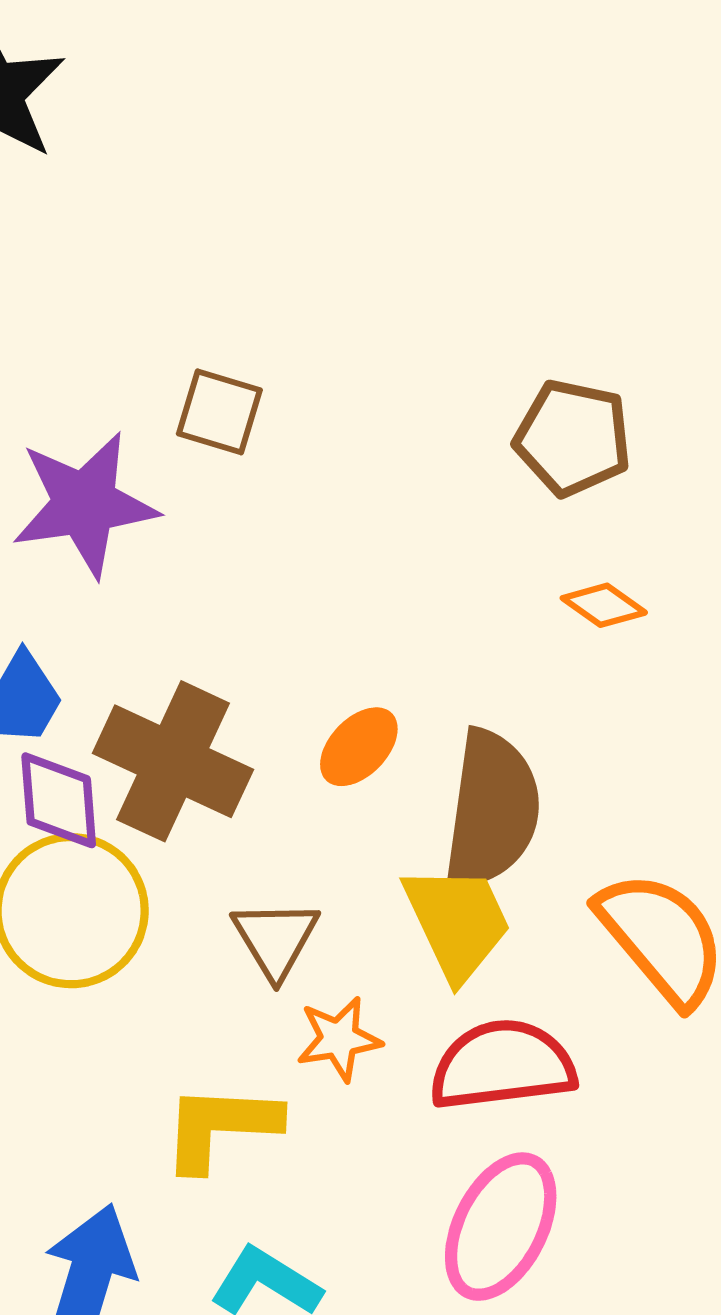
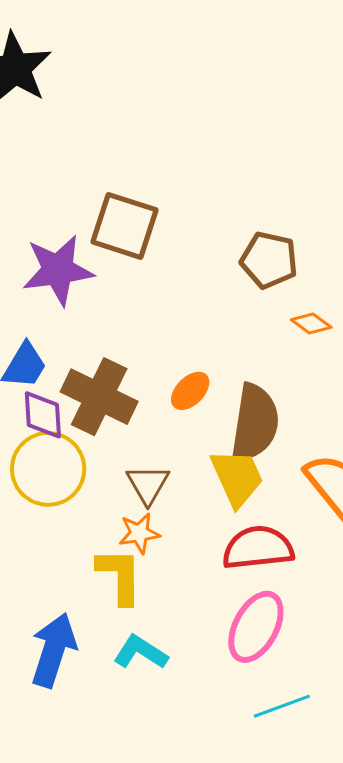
brown square: (219, 412) -> (125, 226), size x1.6
brown pentagon: (573, 438) -> (269, 260), moved
orange star: (339, 1039) -> (139, 533), moved
yellow L-shape: (221, 1127) -> (120, 576), turned 86

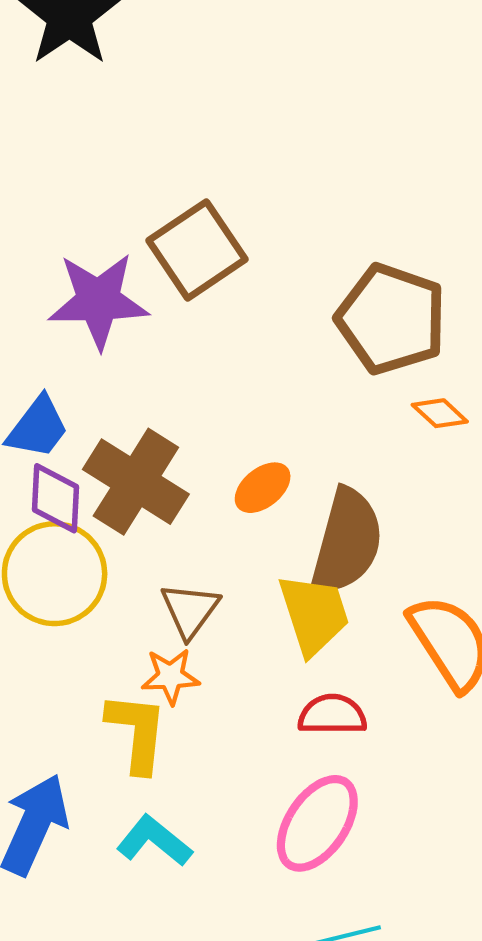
brown square: (125, 226) -> (197, 250), turned 32
brown pentagon: (269, 260) -> (391, 319), size x1.4
red semicircle: (258, 548) -> (332, 715), size x0.7

